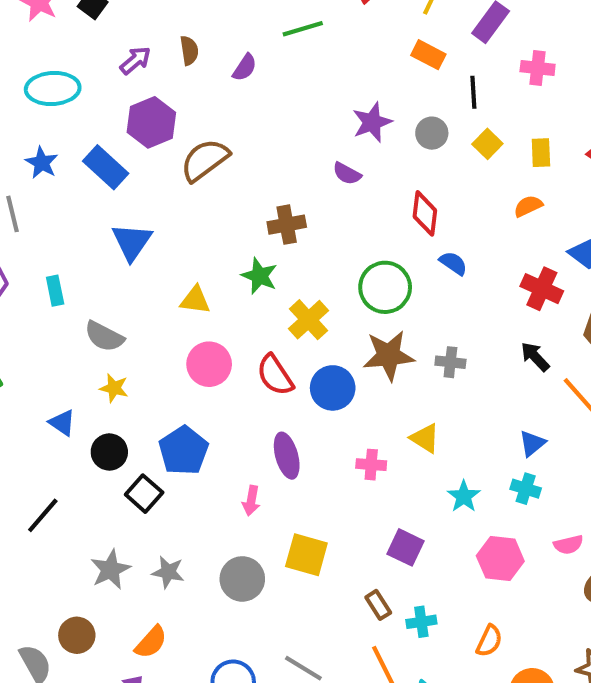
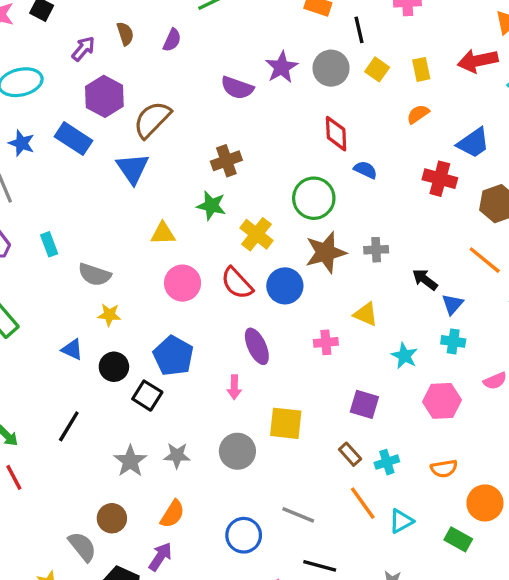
gray circle: (432, 133) -> (331, 68), size x1.4
purple semicircle: (347, 174) -> (237, 88), moved, size x1.4
blue triangle: (132, 242) -> (133, 168), moved
black arrow: (535, 357) -> (425, 280), moved
orange semicircle: (489, 641) -> (444, 469), turned 64

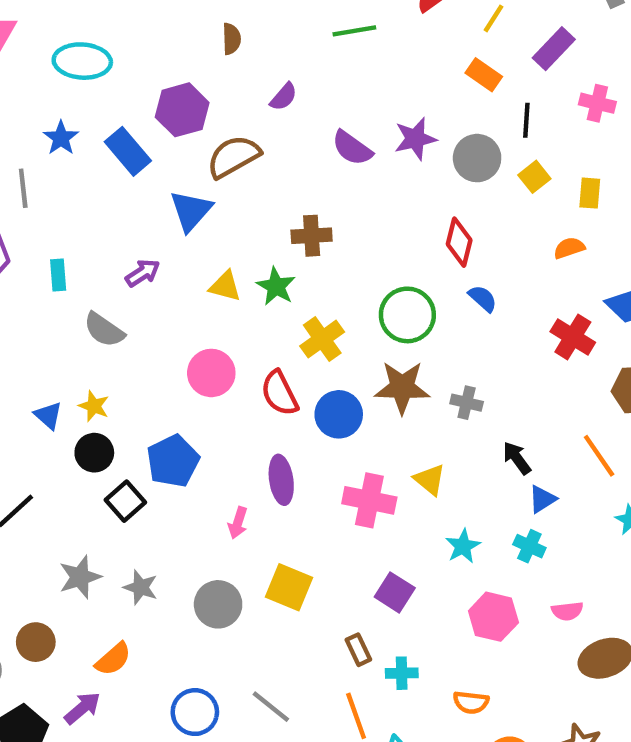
purple semicircle: (172, 40) -> (284, 97), moved
purple arrow: (83, 49) -> (143, 273), moved
yellow triangle: (163, 233) -> (225, 286), moved
yellow star: (109, 315) -> (94, 406), moved
pink cross: (326, 342) -> (369, 500), size x1.6

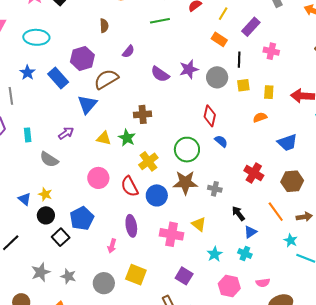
yellow square: (534, 177) -> (243, 85), turned 32
red cross: (573, 337) -> (254, 173), moved

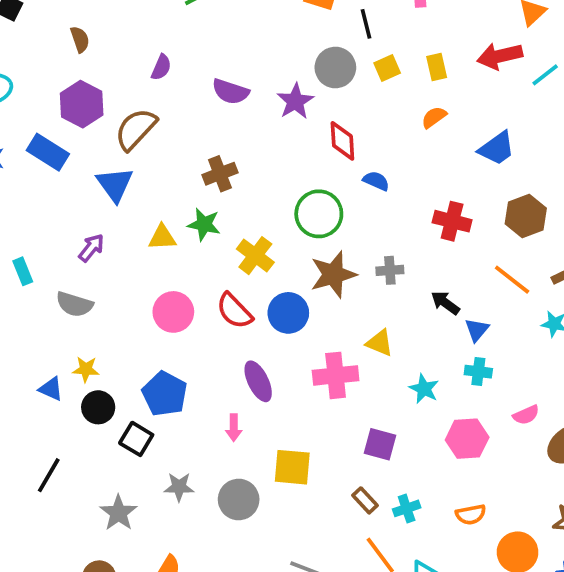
brown semicircle: (104, 26) -> (80, 39), moved
purple star: (189, 69) -> (295, 101), moved
gray star: (68, 276) -> (179, 487), moved

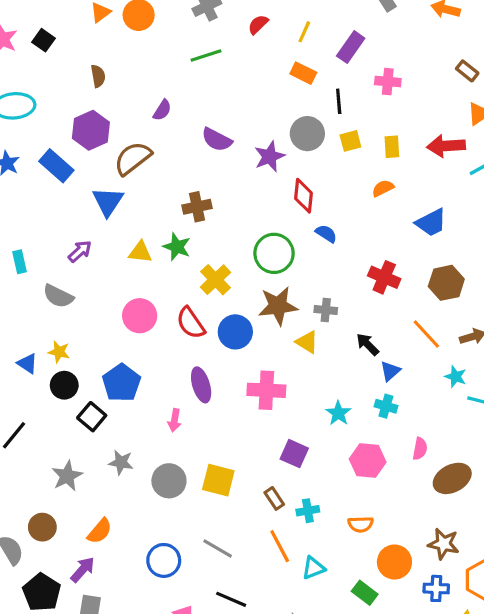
yellow triangle: (380, 343) -> (307, 342), moved
pink semicircle: (526, 415) -> (420, 449), turned -65
yellow square: (292, 467) -> (218, 480), moved

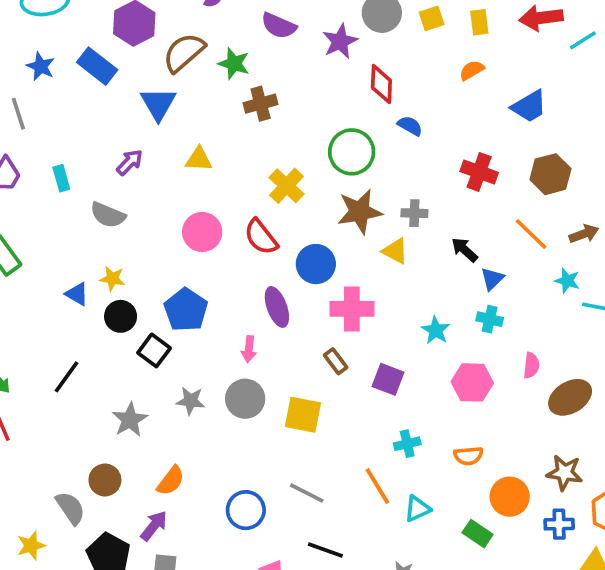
green star: (177, 247) -> (234, 64), moved
blue circle: (235, 332) -> (316, 264), moved
gray circle: (169, 481) -> (245, 399), moved
brown rectangle: (274, 498) -> (336, 361), moved

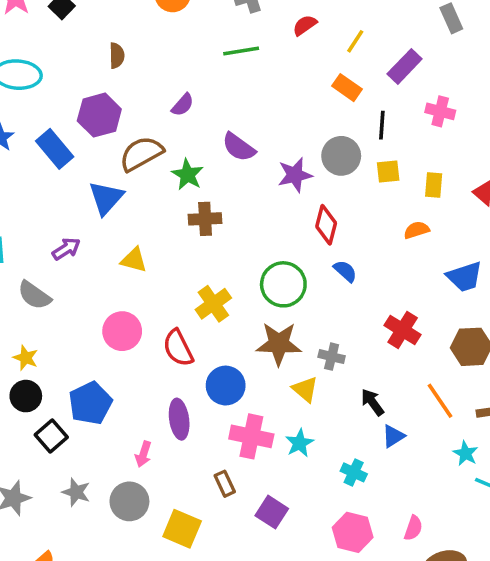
cyan cross: (490, 319) -> (354, 472), moved
cyan star: (436, 330) -> (300, 443), moved

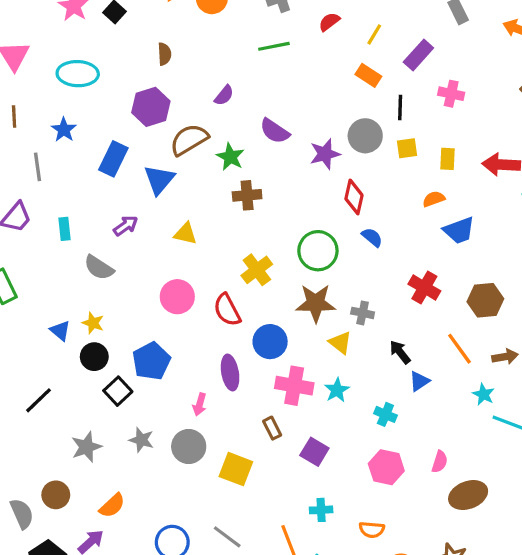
blue rectangle: (55, 149) -> (113, 159), moved, turned 68
blue trapezoid: (465, 277) -> (459, 230), moved

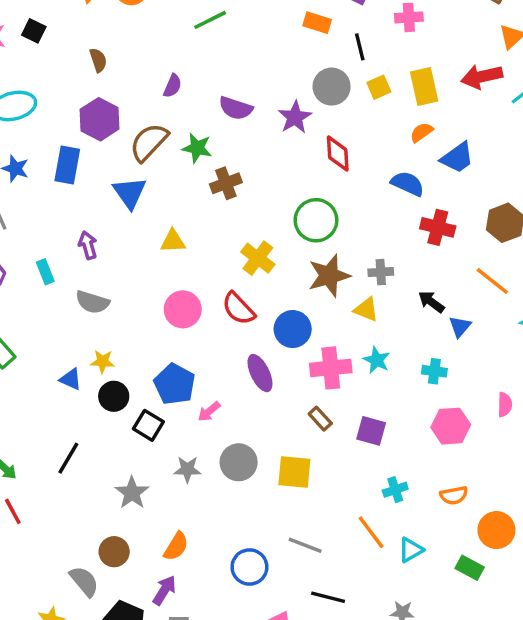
blue rectangle: (113, 159) -> (67, 165), moved
yellow rectangle: (447, 159) -> (424, 86), size x1.5
purple arrow: (126, 226) -> (88, 245), moved, turned -55
blue semicircle: (372, 237) -> (408, 184), moved, size x1.4
pink arrow: (200, 404) -> (209, 411), moved, turned 50

